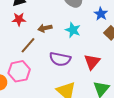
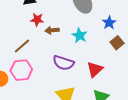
red star: (19, 19) -> (37, 20), moved
brown line: (28, 45) -> (22, 46), moved

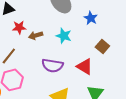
brown square: (117, 43) -> (102, 46), moved
red triangle: (95, 69) -> (85, 67), turned -36

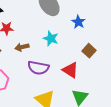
brown arrow: (36, 35) -> (22, 47), moved

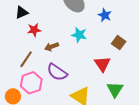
purple semicircle: (38, 68) -> (57, 72), moved, turned 30
red triangle: (70, 70) -> (102, 64), turned 30

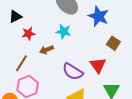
blue star: (105, 15) -> (99, 16), size x1.5
cyan star: (79, 35) -> (64, 32), moved
purple semicircle: (57, 72) -> (73, 72), moved

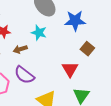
blue star: (99, 16) -> (75, 21), turned -30
purple semicircle: (73, 72) -> (24, 75), moved

